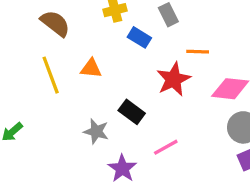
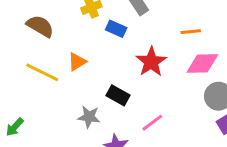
orange line: (198, 52) -> (191, 32), moved
orange triangle: (91, 68) -> (77, 62), turned -30
yellow line: (51, 75) -> (42, 72), turned -36

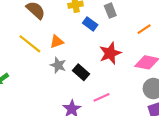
orange line: (191, 32) -> (144, 29), moved, turned -40
gray star: (89, 117) -> (58, 65), moved

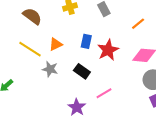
blue rectangle: (90, 24) -> (86, 41), moved, turned 72
gray star: (58, 65) -> (50, 69), moved

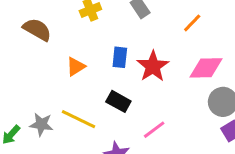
yellow line: (30, 49) -> (78, 119), moved
gray star: (50, 69) -> (41, 124), moved

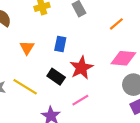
red star: (153, 66) -> (81, 68), moved
orange triangle: (76, 67) -> (27, 48), turned -32

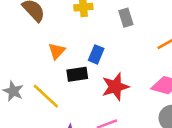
black rectangle: (56, 77) -> (77, 74), moved, turned -54

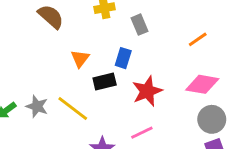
gray rectangle: (126, 18) -> (140, 25), moved

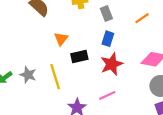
orange line: (198, 39) -> (142, 18), moved
blue rectangle: (123, 58) -> (108, 39), moved
yellow line: (73, 108) -> (55, 77), turned 35

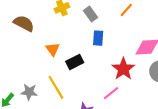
red star: (112, 64) -> (123, 69), moved

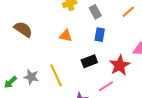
brown semicircle: (24, 23) -> (23, 29), moved
orange triangle: (53, 49) -> (66, 36), moved, turned -48
black rectangle: (75, 62) -> (89, 61), moved

